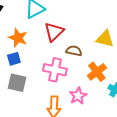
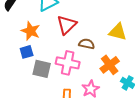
gray square: (17, 83) -> (42, 69), moved

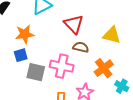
red triangle: (67, 25) -> (74, 24), moved, turned -30
orange star: (31, 31) -> (25, 34), turned -30

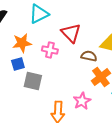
brown semicircle: (81, 47) -> (89, 56), moved
pink cross: (62, 66) -> (50, 50), moved, size x0.7

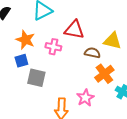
red triangle: (71, 33) -> (74, 30), turned -35
orange star: (22, 43) -> (25, 40), turned 30

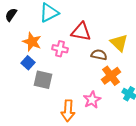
yellow triangle: (112, 41) -> (119, 43), turned 30
blue square: (21, 61) -> (28, 63), turned -32

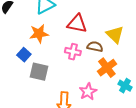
orange star: (32, 42) -> (39, 34), moved, turned -30
pink cross: (60, 49) -> (73, 52), moved

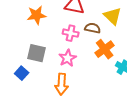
blue square: (24, 55) -> (22, 73), moved
pink star: (88, 92) -> (68, 58), moved

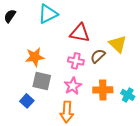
orange star: (37, 15) -> (35, 57), moved
brown semicircle: (93, 28) -> (98, 56), turned -56
orange cross: (105, 49) -> (103, 90), moved, turned 36

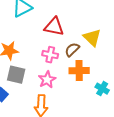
orange cross: (103, 90) -> (79, 71), moved

